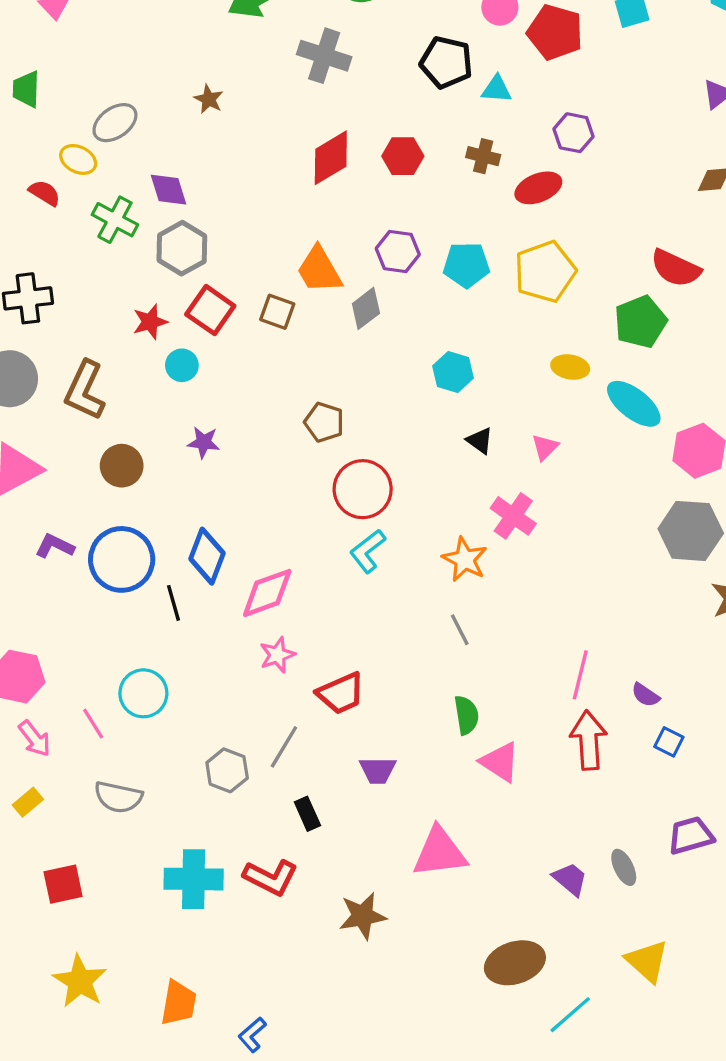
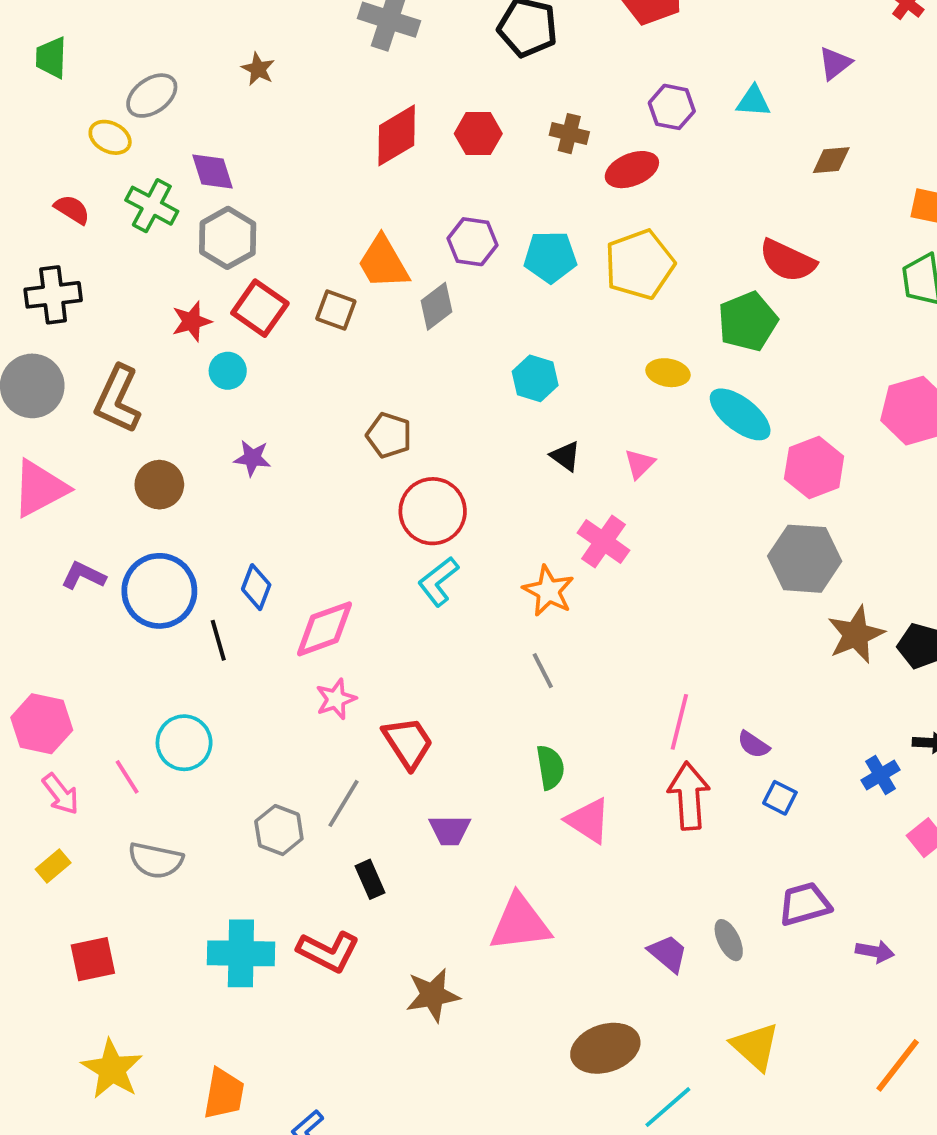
cyan triangle: (497, 89) -> (753, 101), moved
red semicircle: (45, 193) -> (72, 209), moved
blue diamond: (207, 556) -> (256, 587), size x0.7
red trapezoid: (341, 693) -> (408, 743), turned -99

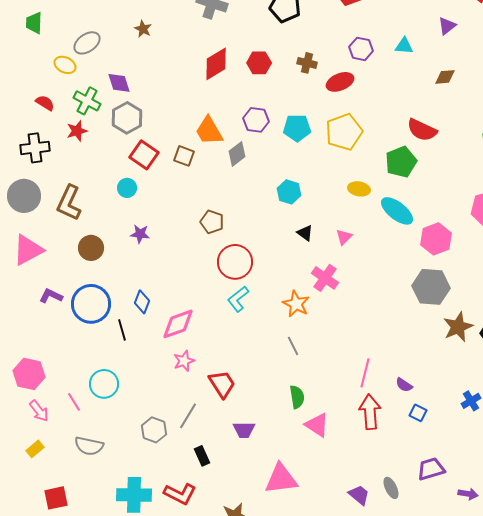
red star: (192, 321) -> (77, 131), moved

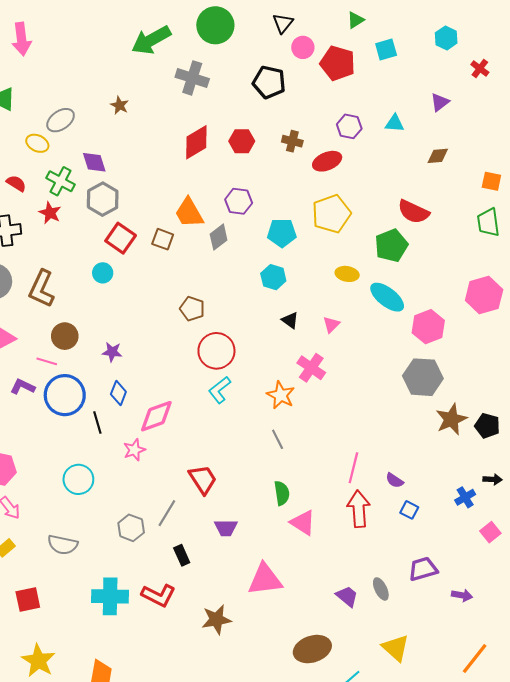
cyan pentagon: (297, 128) -> (282, 233), moved
red star: (77, 131) -> (50, 213), turned -30
purple star: (140, 234) -> (112, 352), moved
pink star: (184, 361) -> (134, 450), moved
pink line: (74, 402) -> (47, 361), moved, turned -42

